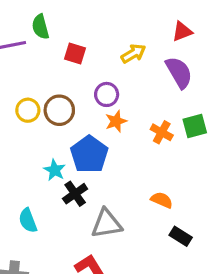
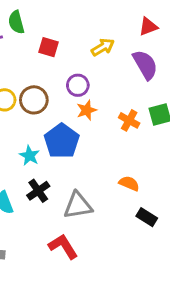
black cross: (75, 194) -> (38, 191), moved

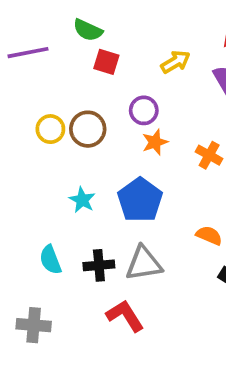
green semicircle: (16, 22) -> (88, 30), moved, turned -50
blue pentagon: (62, 141) -> (140, 200), moved
black cross: (38, 191) -> (99, 265), moved, turned 30

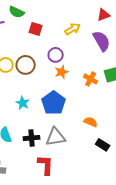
green semicircle: (88, 30) -> (17, 12), moved
red L-shape: (125, 316) -> (46, 165), turned 35

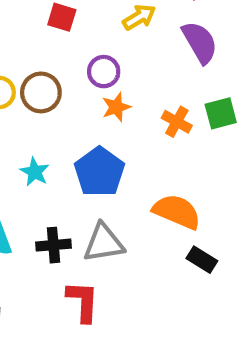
orange semicircle: (91, 122) -> (177, 212), size x1.6

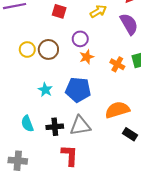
blue pentagon: (99, 172) -> (78, 90), turned -30
orange semicircle: (177, 212) -> (117, 110), turned -40

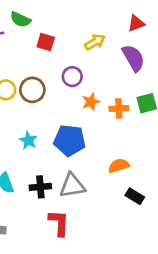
orange star: (87, 57) -> (91, 102), moved
orange cross: (117, 64) -> (119, 108), turned -32
orange semicircle: (117, 110) -> (119, 166), size x0.7

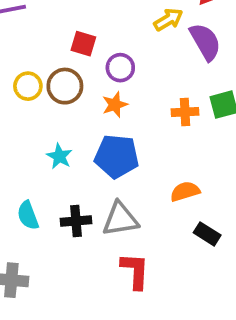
red square: (46, 42) -> (83, 44), moved
yellow arrow: (95, 42) -> (168, 20), moved
orange star: (91, 102) -> (115, 105), moved
red L-shape: (59, 223) -> (135, 271), moved

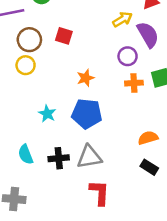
purple circle: (120, 68) -> (128, 56), moved
brown circle: (65, 86) -> (29, 40), moved
orange semicircle: (185, 191) -> (148, 138), moved

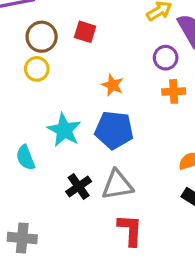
orange star: (85, 78) -> (112, 85), turned -30
cyan star: (47, 114) -> (64, 130), size x1.5
cyan semicircle: (26, 154) -> (25, 158), moved
black cross: (59, 158) -> (79, 187), turned -30

